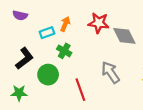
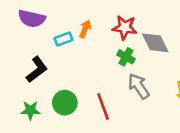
purple semicircle: (20, 15) -> (32, 19), size x1.5
green cross: (64, 51) -> (126, 57), moved
green circle: (48, 75) -> (65, 103), moved

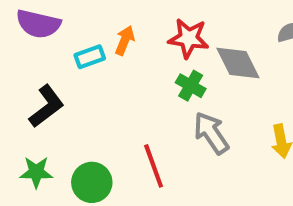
green circle: (65, 103) -> (92, 182), moved

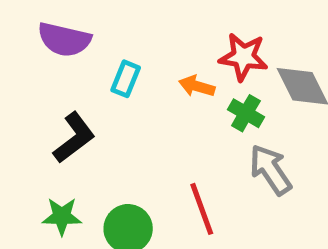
orange arrow: (125, 40) -> (197, 86), moved, turned -96
cyan rectangle: (90, 57) -> (126, 79), turned -48

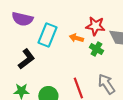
cyan rectangle: (126, 79) -> (47, 35), size x1.6
gray arrow: (270, 170) -> (106, 84), moved

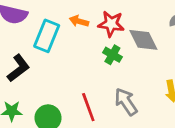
orange arrow: (76, 38) -> (79, 21), moved

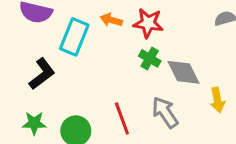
gray diamond: (143, 40) -> (184, 72), moved

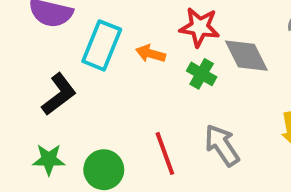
orange arrow: (111, 20) -> (151, 54), moved
gray diamond: (184, 72) -> (246, 56), moved

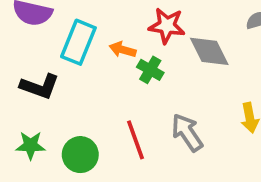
green cross: (202, 74) -> (150, 70), moved
black L-shape: (59, 94) -> (40, 86), turned 57

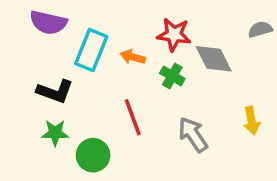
green cross: (150, 70) -> (172, 76), moved
red line: (136, 140) -> (133, 117), moved
green star: (31, 145) -> (55, 133), moved

